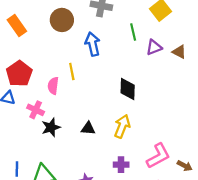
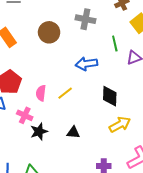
blue arrow: (93, 44) -> (86, 64), moved, turned -85
yellow line: (72, 71) -> (65, 93), moved, turned 63
yellow arrow: (122, 126) -> (120, 124), moved, turned 40

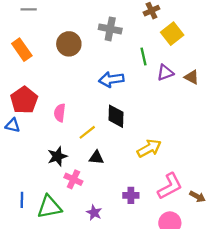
yellow line: (65, 93) -> (87, 132), moved
black diamond: (110, 96) -> (116, 116), moved
pink cross: (25, 115) -> (73, 179), moved

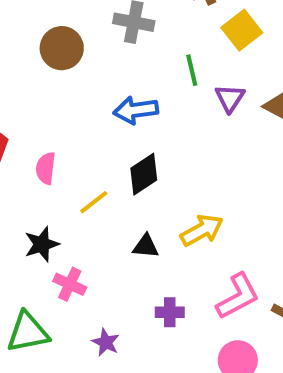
purple triangle: (165, 73) -> (230, 98), turned -36
black diamond: (116, 116) -> (144, 174), turned 55
black triangle: (96, 158) -> (146, 246), moved

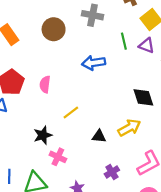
purple triangle: (230, 98) -> (147, 45), moved, turned -42
pink semicircle: (46, 168) -> (45, 84), moved
black diamond: (144, 174) -> (143, 97), moved, turned -75
purple cross: (170, 312) -> (112, 172), turned -32

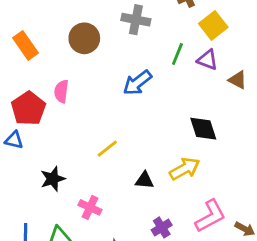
green line: (124, 41) -> (177, 54), turned 35
blue arrow: (94, 63) -> (137, 83), turned -30
pink semicircle: (45, 84) -> (61, 91), moved
black star: (43, 135) -> (53, 179), moved

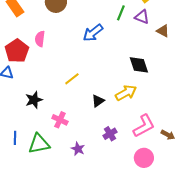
black triangle: (144, 180) -> (98, 101), turned -40

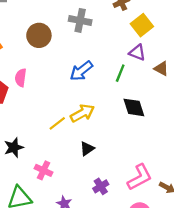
green line: (121, 13) -> (120, 73), moved
yellow arrow: (126, 93) -> (82, 113), moved

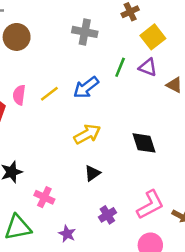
brown circle: (39, 35) -> (17, 37), moved
green line: (120, 73) -> (120, 67), moved
black diamond: (134, 107) -> (144, 143), moved
yellow line: (57, 123) -> (49, 94), moved

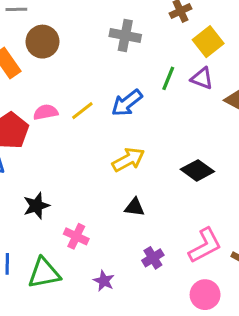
pink semicircle: (19, 95) -> (46, 112), turned 72
black diamond: (144, 143) -> (197, 170), turned -36
black triangle: (92, 173) -> (135, 207), turned 42

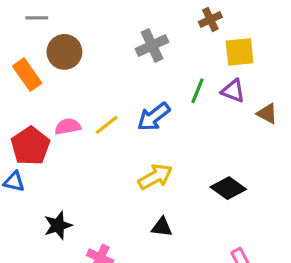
gray cross: (125, 35) -> (152, 45), turned -36
yellow square: (208, 42) -> (240, 52), turned 32

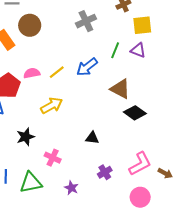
brown triangle: (267, 114) -> (120, 89), moved, size x1.5
yellow arrow: (155, 177) -> (52, 105), moved

